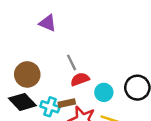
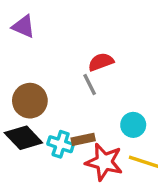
purple triangle: (48, 23) -> (23, 26), moved
red semicircle: (80, 79) -> (101, 62), moved

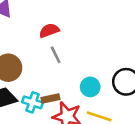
red semicircle: (101, 62) -> (49, 31), moved

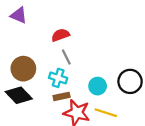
cyan cross: (33, 102) -> (58, 78), moved

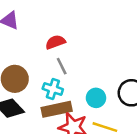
brown rectangle: (62, 96) -> (57, 109), size x1.6

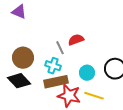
red semicircle: (55, 42) -> (76, 40), moved

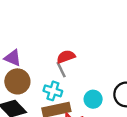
purple triangle: (19, 12) -> (13, 58), moved
red semicircle: (76, 40) -> (66, 57), moved

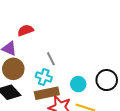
red semicircle: (66, 57) -> (25, 30), moved

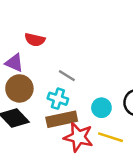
red semicircle: (25, 30) -> (35, 40), turned -147
gray line: (51, 59) -> (67, 76), turned -32

